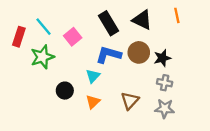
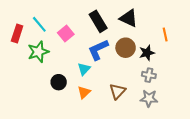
orange line: (177, 15) -> (165, 34), moved
blue L-shape: (109, 55) -> (98, 50), turned -40

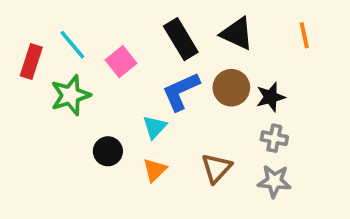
orange line: (165, 34) -> (304, 35), moved

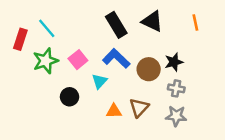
pink square: (121, 62) -> (78, 60), moved
brown circle: (231, 88) -> (149, 69), moved
blue L-shape: (181, 91) -> (116, 58), turned 68
orange triangle: (155, 170) -> (114, 111), moved, turned 42

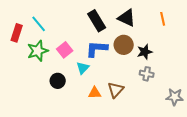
blue L-shape: (116, 58) -> (97, 49), turned -40
brown circle: (149, 69) -> (124, 45), moved
gray star: (176, 116) -> (175, 97), moved

